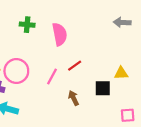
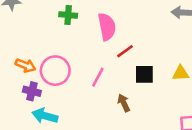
red line: (75, 66) -> (125, 51), moved
black square: (103, 88) -> (144, 74), moved

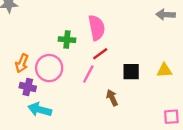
green cross: (68, 15) -> (67, 40), moved
red line: (125, 51) -> (100, 54), moved
orange arrow: (25, 65) -> (22, 63), turned 90

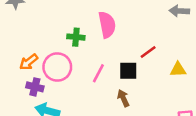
red line: (100, 54) -> (148, 52), moved
orange arrow: (22, 63) -> (29, 62), turned 30
black square: (131, 72) -> (128, 71), moved

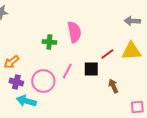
pink circle: (57, 67) -> (43, 81), moved
yellow triangle: (178, 69) -> (131, 51), moved, size x1.5
brown arrow: (123, 98) -> (113, 86), moved

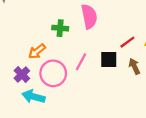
orange arrow: (11, 62) -> (37, 51), moved
purple cross: (16, 82) -> (22, 75), turned 32
brown arrow: (113, 86) -> (134, 66), moved

